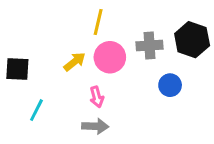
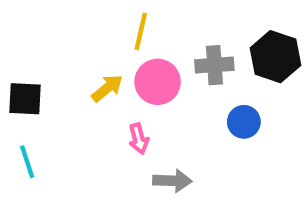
cyan line: (36, 110) -> (27, 162), moved, turned -45
gray arrow: (95, 126) -> (172, 181), moved

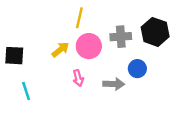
cyan line: (27, 162) -> (26, 91), moved
gray arrow: (172, 181) -> (114, 84), moved

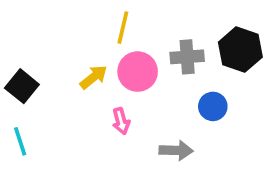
black square: (14, 56) -> (22, 86), turned 36
gray arrow: (114, 84) -> (176, 150), moved
cyan line: (26, 91) -> (20, 141), moved

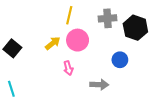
gray cross: (187, 57) -> (108, 18), moved
cyan line: (20, 141) -> (11, 89), moved

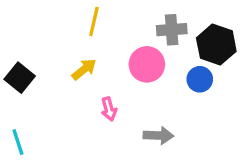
yellow line: (69, 15) -> (94, 21), moved
pink circle: (78, 40) -> (147, 64), moved
blue circle: (120, 60) -> (200, 79), moved

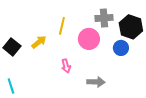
yellow line: (94, 21) -> (62, 26), moved
yellow arrow: (84, 69) -> (39, 42), moved

